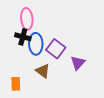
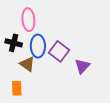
black cross: (23, 37) -> (14, 43), moved
brown triangle: (43, 71) -> (27, 64), moved

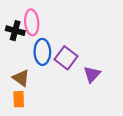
black cross: (14, 43) -> (15, 31), moved
brown triangle: (27, 64) -> (21, 78), moved

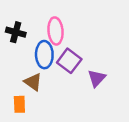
pink ellipse: (32, 22) -> (56, 31), moved
brown triangle: (21, 78) -> (33, 82), moved

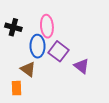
purple triangle: (97, 78) -> (82, 66), turned -35

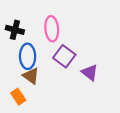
blue ellipse: (37, 46) -> (28, 56), moved
orange rectangle: (17, 88) -> (18, 97), turned -32

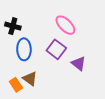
pink ellipse: (52, 29) -> (65, 25), moved, turned -40
brown triangle: (31, 76) -> (30, 79), moved

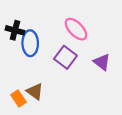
blue ellipse: (24, 49) -> (30, 43), moved
purple triangle: (79, 63) -> (102, 62), moved

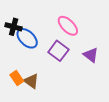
blue ellipse: (30, 43) -> (27, 38), turned -45
orange rectangle: (18, 98) -> (17, 78), moved

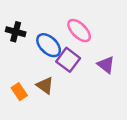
blue ellipse: (27, 38) -> (49, 45), moved
brown triangle: (31, 81) -> (45, 85), moved

